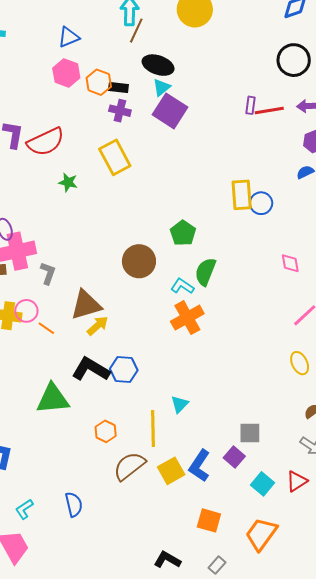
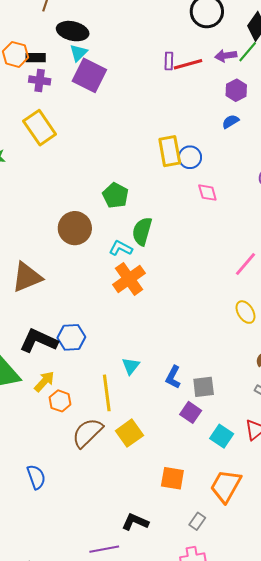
pink diamond: (290, 263) -> (207, 193), moved
yellow arrow: (98, 326) -> (44, 382), moved
blue L-shape: (200, 466) -> (173, 377), moved, size x0.7
gray rectangle: (217, 565) -> (197, 521), moved

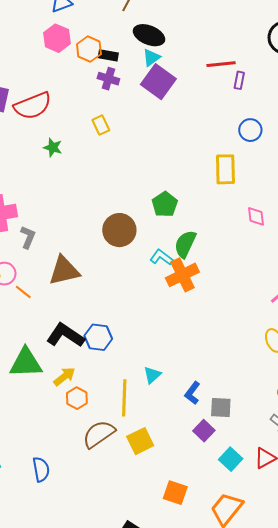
red line: (188, 64) -> (221, 64), moved
yellow rectangle: (40, 128) -> (101, 125), size x0.6
blue circle: (190, 157) -> (250, 130), moved
orange cross: (129, 279) -> (182, 275), moved

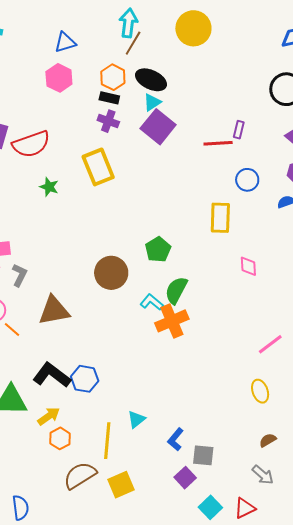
orange hexagon: (89, 49) -> (113, 77), moved
red line: (221, 64) -> (218, 143), moved
yellow rectangle: (101, 125) -> (98, 167), size x1.8

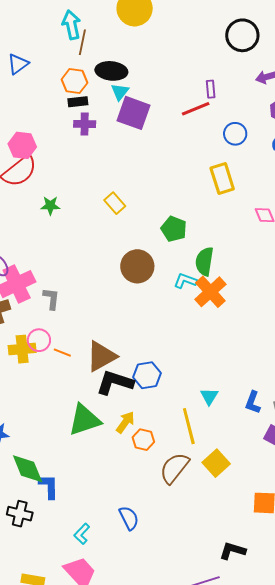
pink hexagon: (59, 78) -> (22, 145), moved
yellow rectangle: (98, 167) -> (115, 203), moved, size x0.6
brown triangle: (54, 311) -> (101, 356), moved

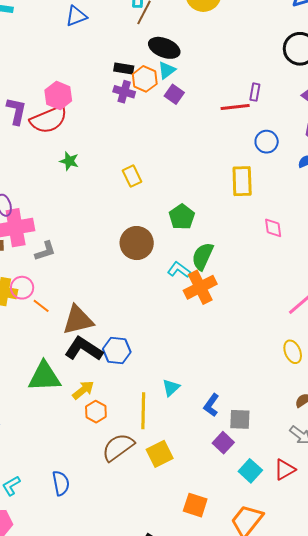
orange hexagon: (75, 81) -> (145, 79), moved
purple square: (133, 113) -> (174, 94), size x0.6
gray L-shape: (51, 299) -> (45, 251), turned 50

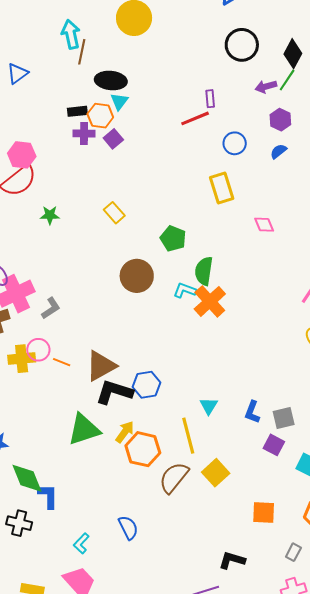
purple square: (174, 94) -> (113, 139), moved, turned 30
orange hexagon: (96, 412) -> (143, 449), size x1.6

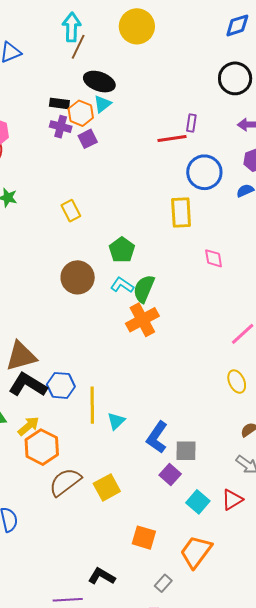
blue circle: (235, 143) -> (204, 172), size x1.5
cyan L-shape: (185, 290) -> (122, 285), moved
blue L-shape: (252, 412) -> (157, 437), size x1.4
yellow line: (188, 436) -> (92, 405), moved

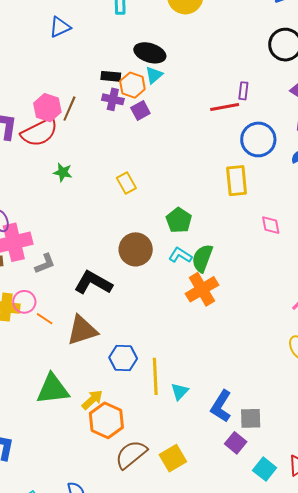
brown line: (78, 47) -> (69, 109), moved
black L-shape: (28, 385) -> (93, 283), moved

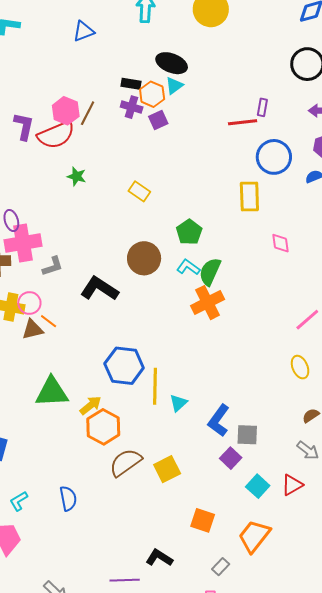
yellow rectangle: (126, 183) -> (139, 191), turned -30
brown triangle: (82, 330) -> (33, 330), moved, size x0.7
blue hexagon: (123, 358) -> (124, 366), size x1.4

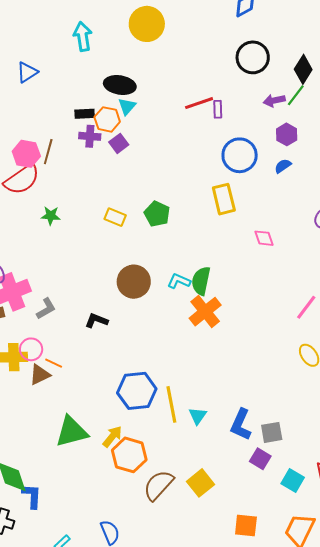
red line: (243, 122) -> (199, 103), moved
green pentagon: (189, 232) -> (157, 214), moved
black L-shape: (99, 289) -> (96, 321), size x0.6

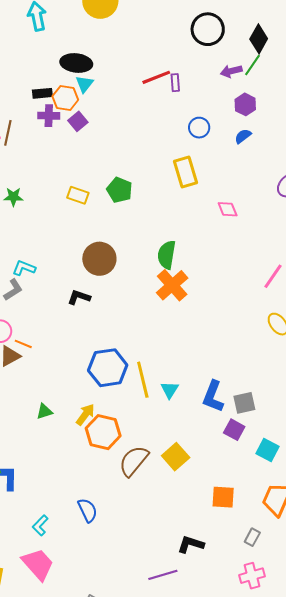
blue circle: (240, 155) -> (199, 128), size x0.6
cyan L-shape: (179, 281) -> (24, 268), moved
black L-shape: (96, 321) -> (79, 297), moved
green triangle: (72, 432) -> (44, 412), size x0.5

